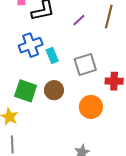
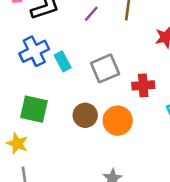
brown circle: (54, 90) -> (85, 115), moved

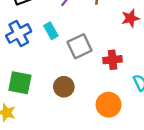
cyan rectangle: (63, 61) -> (51, 31), moved
orange circle: (118, 121) -> (109, 105), moved

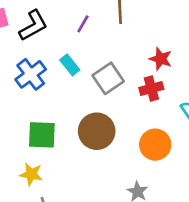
red star: (130, 18) -> (161, 59), moved, turned -30
brown circle: (64, 87) -> (97, 131), size x1.4

